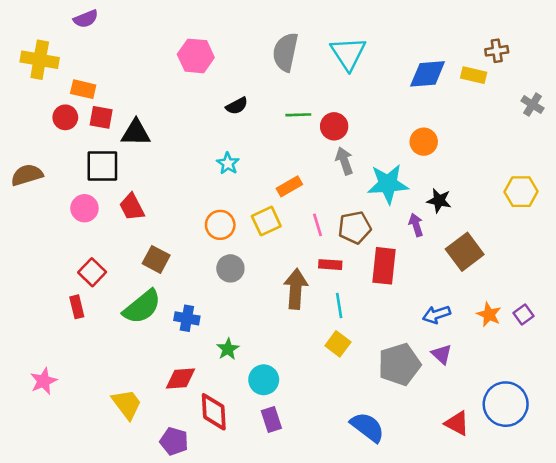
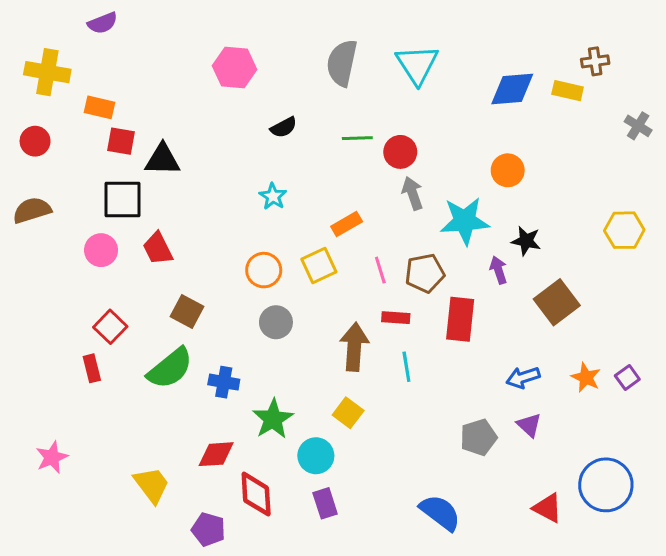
red circle: (65, 117) -> (35, 141), moved
yellow square: (338, 344) -> (348, 413), moved
green star: (228, 349) -> (273, 419), size x1.5
gray pentagon: (399, 364) -> (479, 437), size x0.7

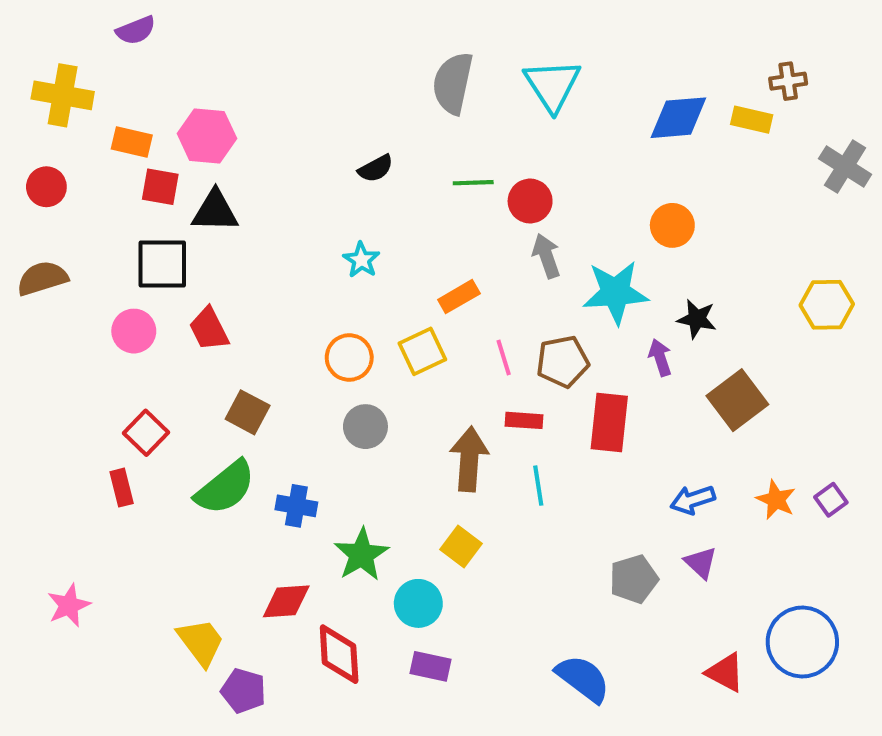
pink hexagon: (235, 68) -> (207, 136), moved
gray cross: (638, 126) -> (845, 166), size x1.4
purple rectangle: (325, 503) -> (430, 666), turned -60
purple pentagon: (208, 529) -> (244, 691), moved

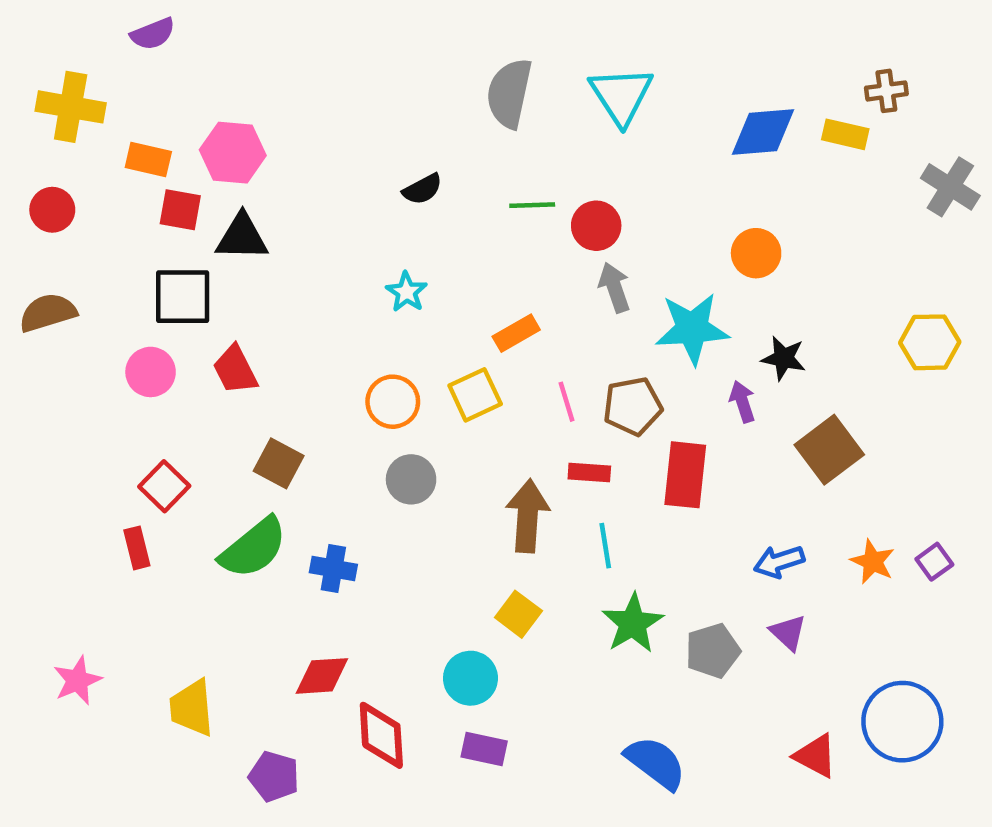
green star: (361, 555) -> (633, 623), moved
yellow trapezoid: (201, 642) -> (192, 708), moved, turned -148

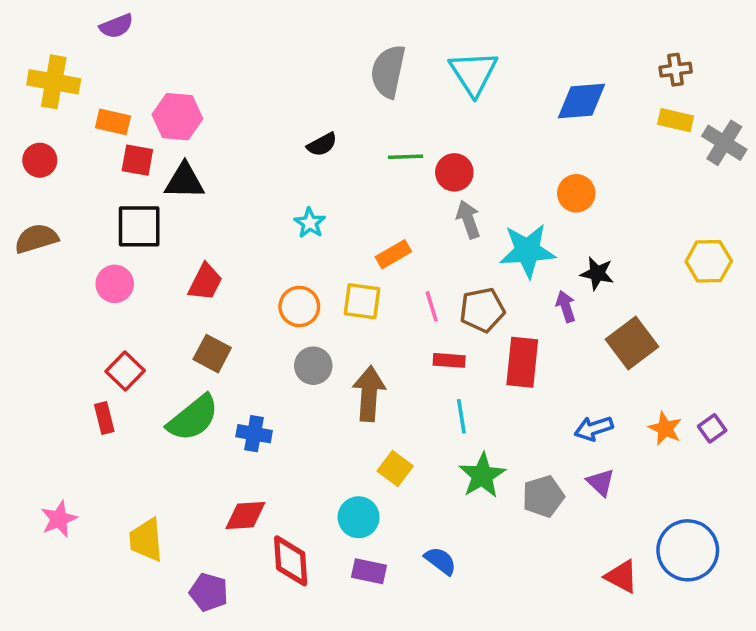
yellow rectangle: (845, 134) -> (676, 120), moved
red trapezoid: (235, 370) -> (205, 282), moved, turned -126
yellow square: (475, 395) -> (362, 301), turned 33
brown arrow: (528, 516) -> (369, 394), moved
blue semicircle: (656, 763) -> (440, 561), moved, size x0.7

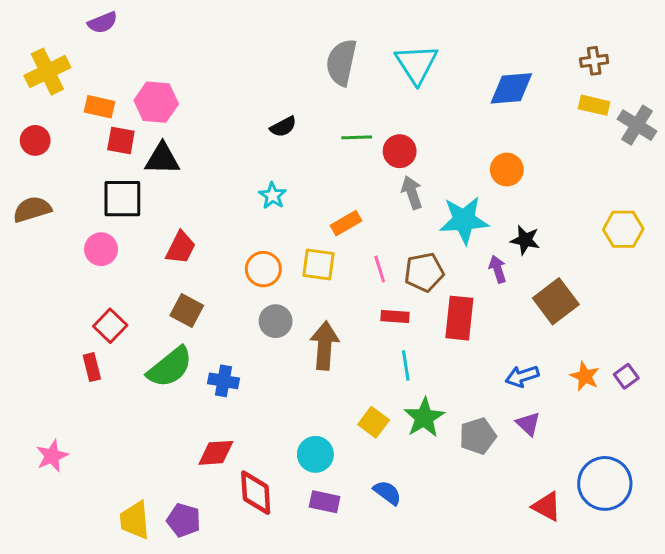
yellow cross: (54, 82) -> (47, 72), turned -36
yellow square: (395, 468) -> (374, 422), moved
yellow trapezoid: (146, 540) -> (135, 520), moved

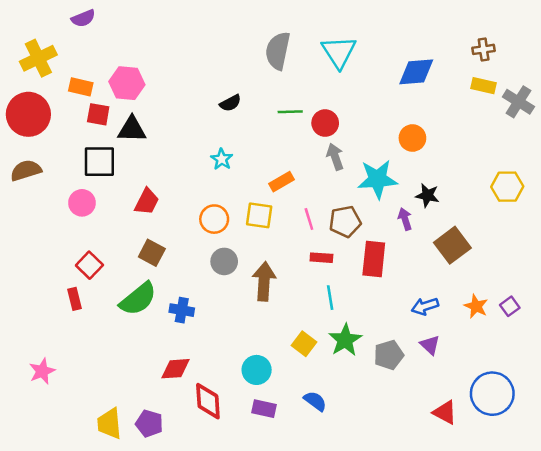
red circle: (35, 140) -> (28, 114), size x1.8

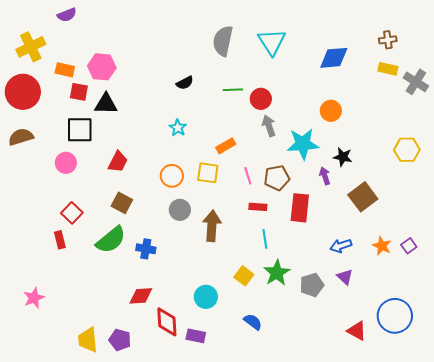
purple rectangle: (264, 409) -> (196, 336), moved

